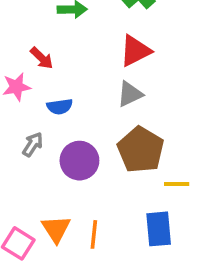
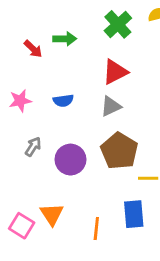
red arrow: (42, 58) -> (33, 49), moved
blue semicircle: (60, 107) -> (63, 101), moved
orange line: (94, 234) -> (96, 229), moved

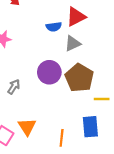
blue semicircle: (63, 101) -> (54, 27), moved
gray arrow: (33, 147) -> (14, 87), moved
purple circle: (70, 160) -> (49, 72), moved

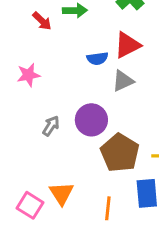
brown pentagon: (79, 78) -> (120, 153), moved
gray arrow: (14, 87) -> (51, 126), moved

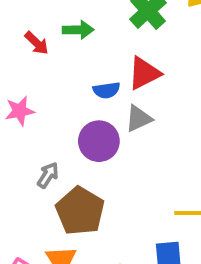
purple circle: (91, 120) -> (99, 141), moved
brown pentagon: (120, 153) -> (80, 211), moved

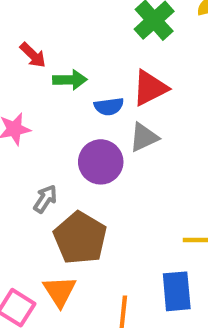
green arrow: (78, 30) -> (70, 80), moved

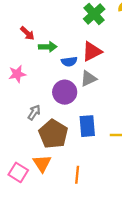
blue rectangle: (177, 291) -> (87, 126), moved

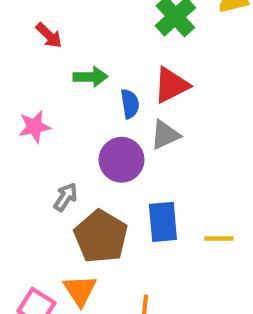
red arrow: (27, 33) -> (49, 35), moved
blue semicircle: (69, 62) -> (130, 104), turned -91

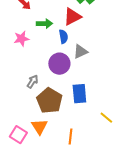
red triangle: (171, 85) -> (72, 17), moved
pink star: (34, 127) -> (21, 39), moved
yellow line: (219, 239) -> (106, 118), moved, turned 40

